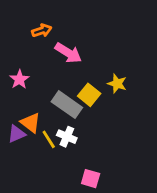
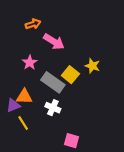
pink star: (19, 79) -> (30, 63), moved
orange triangle: (31, 123) -> (24, 97), turned -35
yellow line: (49, 139) -> (23, 123), moved

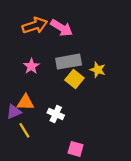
orange arrow: (33, 24) -> (35, 25), size x1.5
pink arrow: (54, 42) -> (62, 28), moved
gray rectangle: (53, 82) -> (69, 62), moved, turned -45

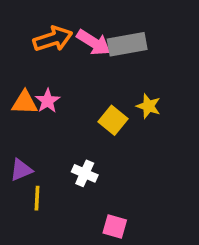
gray rectangle: (69, 62) -> (127, 44), moved
orange triangle: (25, 102) -> (25, 103), moved
yellow line: (24, 130) -> (37, 198), turned 35

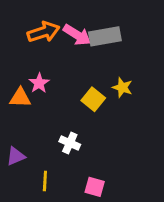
orange triangle: (25, 103) -> (20, 98), moved
purple triangle: (21, 170) -> (16, 156), moved
yellow line: (37, 198) -> (45, 181), moved

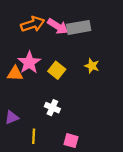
pink star: (39, 83) -> (29, 63), size x1.5
yellow square: (93, 99) -> (57, 70), moved

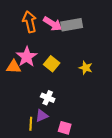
orange arrow: (33, 24) -> (30, 22), turned -85
yellow star: (92, 66) -> (86, 68), moved
purple triangle: (12, 117) -> (42, 116), moved

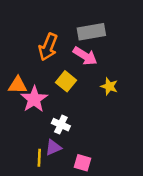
orange arrow: (30, 22) -> (48, 47), moved, turned -145
pink arrow: (53, 24) -> (85, 56), moved
pink star: (27, 57) -> (34, 99), moved

